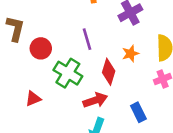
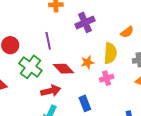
orange star: (130, 54) -> (87, 62), moved
red diamond: (109, 72) -> (63, 69), turned -65

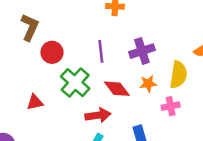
purple cross: (85, 22) -> (142, 51), moved

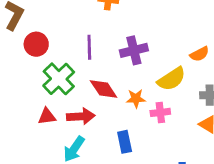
yellow semicircle: (178, 75) -> (171, 79), turned 44
orange star: (148, 84) -> (136, 99), moved
red triangle: (35, 102) -> (47, 116), moved

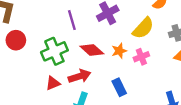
red circle: (36, 44) -> (16, 40), moved
green cross: (59, 79) -> (54, 51), turned 35

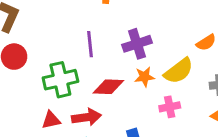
red diamond: (92, 50) -> (108, 87), turned -50
orange star: (119, 51) -> (144, 77), moved

